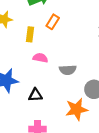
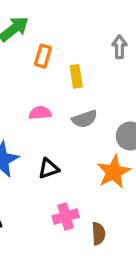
yellow rectangle: (30, 34) -> (76, 76), moved

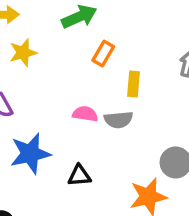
gray semicircle: (85, 119) -> (118, 120), moved

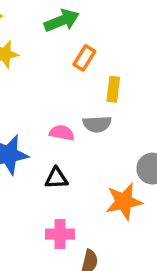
pink semicircle: (85, 114) -> (62, 133), moved

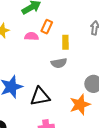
pink semicircle: (62, 133) -> (32, 36), moved
black triangle: (56, 178) -> (40, 97), size x1.5

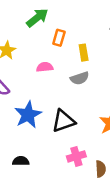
pink semicircle: (32, 36) -> (45, 67), moved

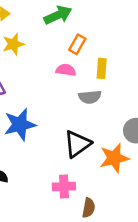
pink semicircle: (45, 67) -> (66, 70), moved
black triangle: (63, 121) -> (77, 144), moved, turned -30

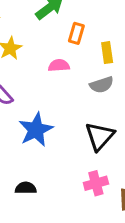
pink semicircle: (66, 70) -> (59, 65), moved

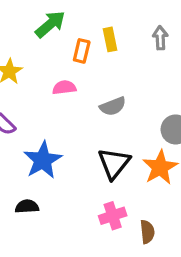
yellow rectangle: (107, 53) -> (110, 39), moved
black semicircle: (26, 188) -> (27, 207), moved

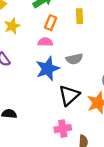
orange rectangle: (82, 51) -> (51, 23), moved
blue star: (43, 160) -> (48, 69), moved

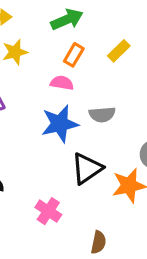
yellow rectangle: (80, 16) -> (119, 51), turned 40
pink cross: (63, 129) -> (48, 211), moved, turned 35

